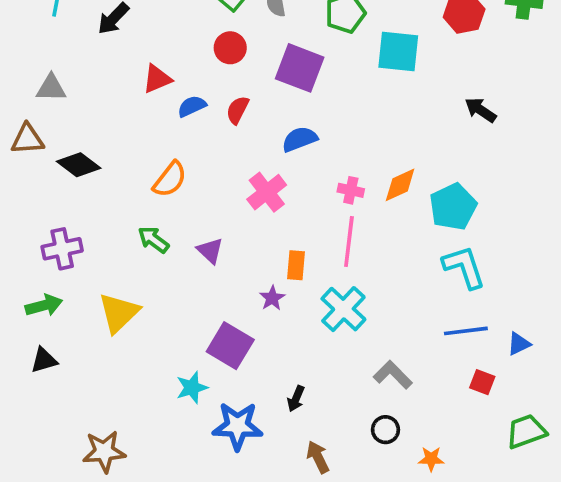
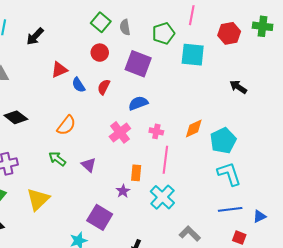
blue semicircle: (192, 106) -> (78, 85), turned -98
pink cross: (351, 190) -> (156, 131), moved

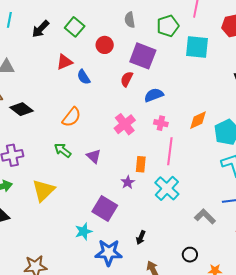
green square: (101, 22) -> (75, 27), moved
red semicircle: (104, 87) -> (127, 79), moved
blue semicircle: (138, 103) -> (154, 95), moved
gray L-shape: (190, 234) -> (205, 216), moved

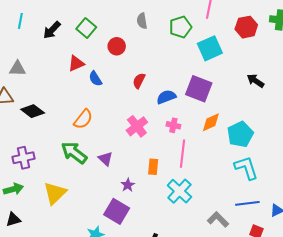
cyan square: (197, 47) -> (210, 48), turned -30
purple square: (143, 56) -> (199, 89), moved
green arrow: (63, 150) -> (74, 153), size x1.5
purple star: (128, 182) -> (128, 185), moved

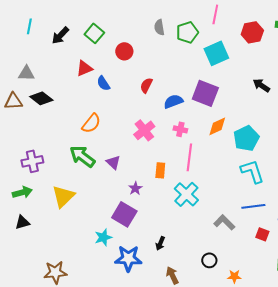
gray semicircle: (142, 21) -> (159, 27), moved
black diamond: (33, 111) -> (41, 98), moved

